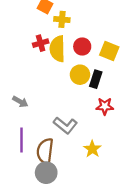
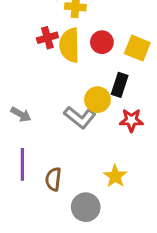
yellow circle: (80, 75) -> (97, 100), moved
gray L-shape: (65, 125) -> (80, 117), moved
brown semicircle: (45, 151) -> (53, 179), size x0.7
gray circle: (46, 173) -> (86, 207), moved

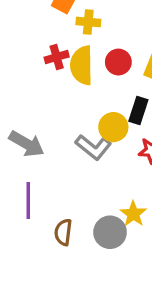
gray arrow: (21, 114) -> (27, 144), size x1.5
brown semicircle: (53, 179) -> (63, 232), moved
gray circle: (86, 207) -> (110, 232), moved

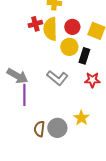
yellow circle: (113, 127) -> (69, 47), moved
purple line: (28, 201) -> (24, 95), moved
gray circle: (110, 232) -> (57, 128), moved

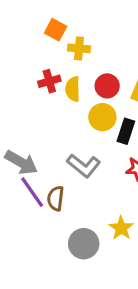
yellow semicircle: (50, 29) -> (73, 89), size x0.7
purple line: (24, 95) -> (32, 192), turned -35
brown semicircle: (39, 129) -> (56, 198), moved

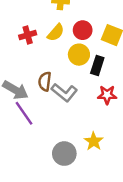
red cross: (49, 81) -> (28, 35), moved
yellow semicircle: (73, 89) -> (56, 33), turned -138
brown semicircle: (56, 198) -> (45, 81), moved

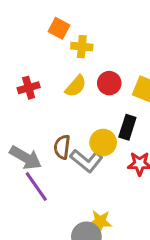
red cross: (28, 35) -> (29, 88), moved
yellow circle: (79, 55) -> (103, 142), moved
yellow star: (94, 141) -> (100, 222), moved, turned -30

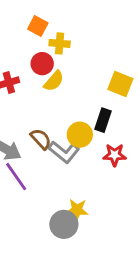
red circle: (109, 83) -> (42, 64), moved
brown semicircle: (62, 147) -> (41, 139), turned 130

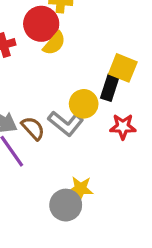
red circle: (42, 64) -> (41, 24), size x1.4
yellow square: (120, 84) -> (123, 68), moved
brown semicircle: (41, 139) -> (33, 128), moved

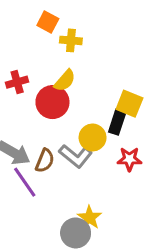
red circle: (41, 24) -> (52, 102), moved
brown semicircle: (33, 128) -> (45, 161), turned 65
yellow star: (80, 189) -> (89, 218), turned 30

